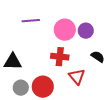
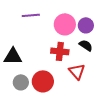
black semicircle: (98, 57) -> (86, 45), moved

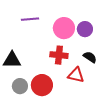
black semicircle: (86, 45) -> (90, 57), moved
red triangle: (77, 71) -> (76, 75), turned -36

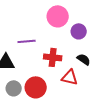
purple line: (30, 19) -> (27, 41), moved
pink circle: (64, 28) -> (58, 16), moved

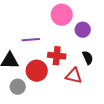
black semicircle: (84, 59) -> (88, 58), turned 32
red circle: (36, 87) -> (37, 71), moved

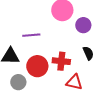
red cross: (57, 56) -> (61, 61), moved
red triangle: (74, 76) -> (74, 82), moved

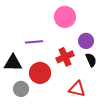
purple circle: (83, 25) -> (86, 41), moved
red cross: (61, 61) -> (65, 57), moved, turned -30

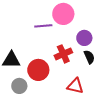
purple line: (34, 42) -> (43, 26), moved

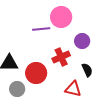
black semicircle: (89, 57) -> (87, 70), moved

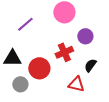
purple line: (41, 29) -> (25, 24), moved, turned -36
black semicircle: (87, 70) -> (90, 65), turned -120

